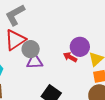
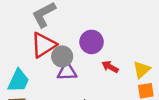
purple circle: (80, 47) -> (92, 42), moved

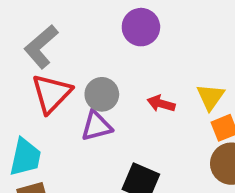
purple circle: (92, 42) -> (141, 27), moved
gray circle: (62, 56) -> (102, 94), moved

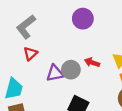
red triangle: (51, 94) -> (30, 54), size x0.6
gray circle: (102, 94) -> (71, 70), moved

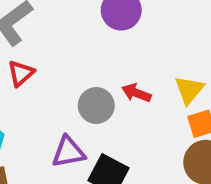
purple triangle: (55, 73) -> (68, 152), moved

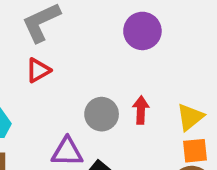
red arrow: (136, 93) -> (141, 110), turned 60

